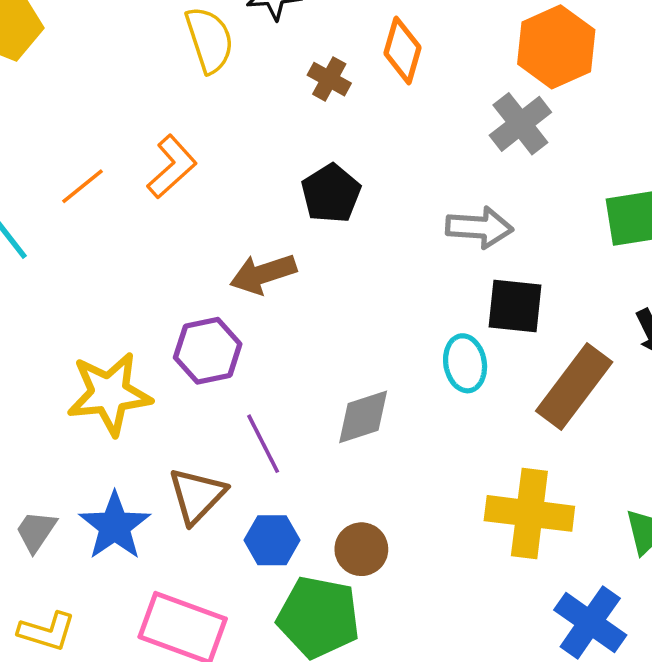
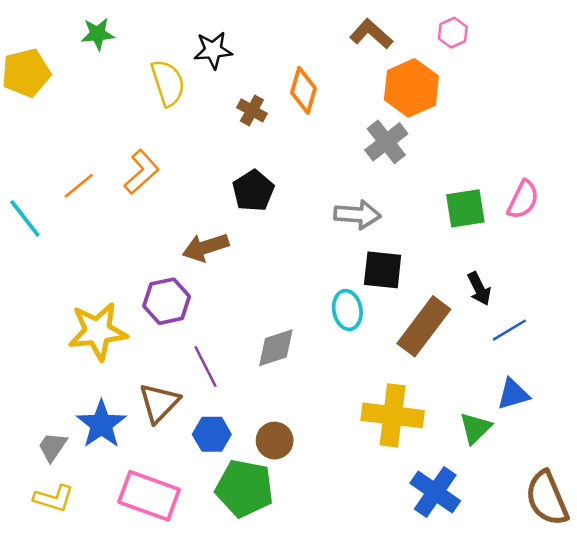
gray trapezoid: (36, 531) -> (52, 447), moved

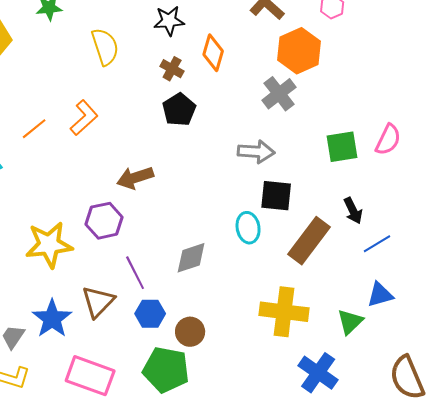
black star: (213, 50) -> (169, 21), moved
black pentagon: (253, 191) -> (179, 110), moved
blue hexagon: (212, 434) -> (150, 314), moved

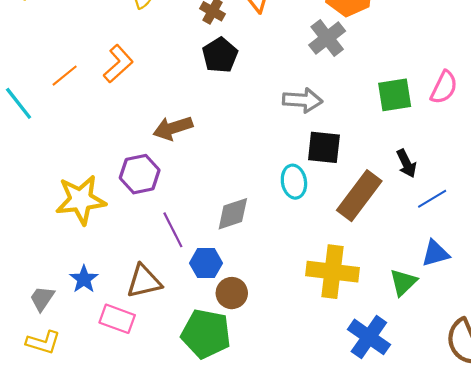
brown triangle: (98, 302) -> (144, 281), moved, turned 33
blue hexagon: (150, 314) -> (206, 263), moved
blue star: (52, 319) -> (84, 279), size x0.7
pink rectangle: (90, 376) -> (117, 319), moved, size x0.7

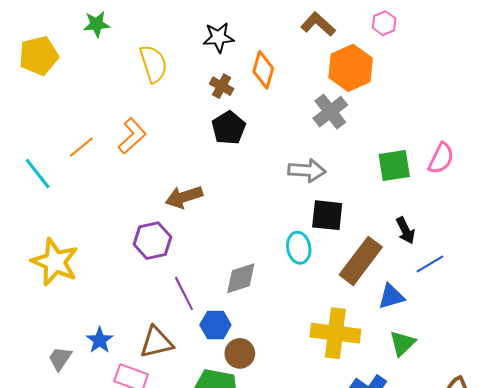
yellow star: (81, 200) -> (55, 262), moved, turned 30
blue triangle: (435, 253) -> (391, 297), moved

